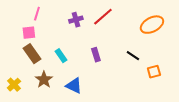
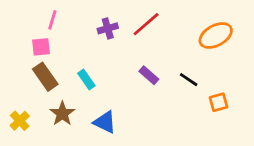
purple rectangle: (96, 55) -> (149, 75), moved, turned -32

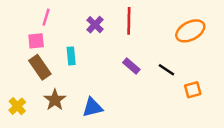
red line: (146, 24) -> (129, 21), turned -48
purple cross: (108, 28) -> (95, 25), turned -30
cyan rectangle: (86, 80) -> (71, 56), moved, turned 30
blue triangle: (105, 122) -> (92, 107), turned -40

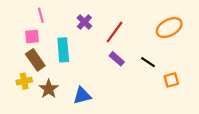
pink line: (46, 17) -> (41, 15), turned -32
red line: (129, 21) -> (114, 32), moved, turned 35
cyan rectangle: (71, 56) -> (63, 50), size x1.5
yellow cross: (17, 106) -> (24, 81), moved, turned 32

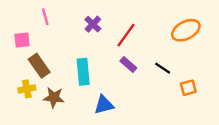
pink square: (32, 36) -> (22, 40), moved
cyan rectangle: (63, 50) -> (83, 72), moved
brown star: (49, 89) -> (54, 97), turned -30
blue triangle: (82, 96) -> (104, 105), moved

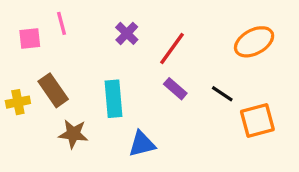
pink square: (22, 40) -> (30, 38), moved
orange square: (188, 88) -> (257, 120), size x1.5
yellow cross: (27, 89) -> (18, 102), moved

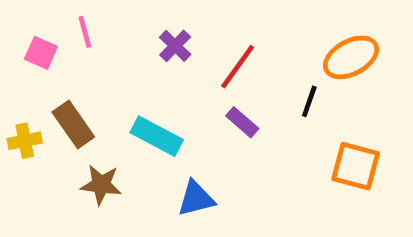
pink square: (30, 38) -> (41, 53), turned 30
black line: (222, 94) -> (309, 101), moved, turned 75
cyan rectangle: (113, 99) -> (157, 136), turned -57
orange square: (257, 120) -> (356, 166), turned 30

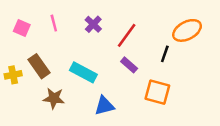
pink line: (85, 32) -> (54, 23), moved
orange square: (356, 166) -> (157, 92), moved

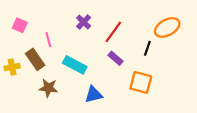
pink line: (54, 23) -> (48, 40), moved

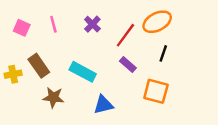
orange ellipse: (167, 27) -> (157, 22), moved
pink line: (48, 40) -> (53, 24), moved

